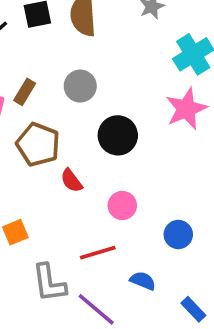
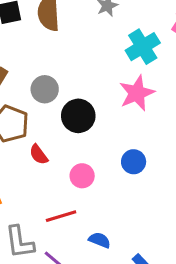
gray circle: (80, 86) -> (45, 89), moved
blue circle: (178, 234) -> (134, 162), moved

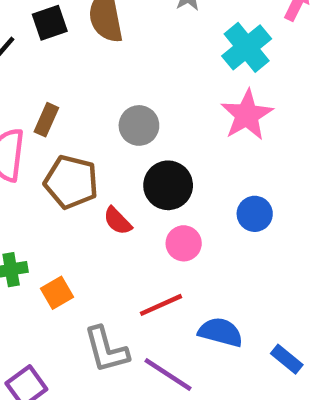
gray circle: (45, 89) -> (139, 125), moved
black circle: (78, 116) -> (168, 185), moved
blue semicircle: (100, 240) -> (221, 332), size x1.4

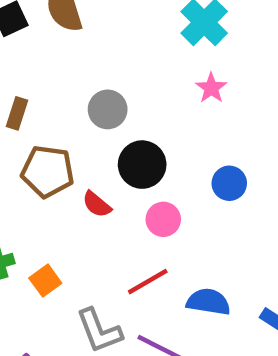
pink star: (247, 115) -> (211, 88), size x0.6

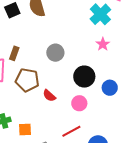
black circle: (142, 165) -> (84, 77), moved
orange square: (45, 281) -> (25, 130), turned 32

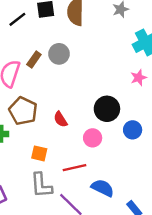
gray circle: (55, 53) -> (59, 54), moved
brown pentagon: (27, 80) -> (23, 111), moved
orange square: (25, 130) -> (39, 153), moved

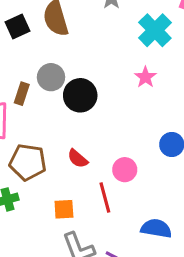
pink star: (139, 78) -> (145, 77), moved
black circle: (107, 109) -> (80, 95), moved
red line: (74, 168) -> (105, 197), moved, turned -75

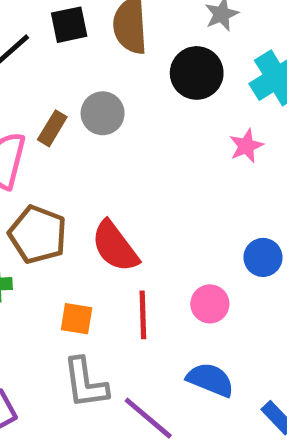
black circle: (80, 95) -> (197, 73), moved
red semicircle: (78, 159) -> (115, 246), size x1.6
pink circle: (125, 170) -> (210, 304), moved

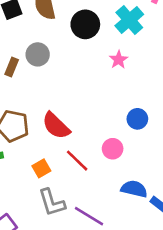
red line: (143, 315) -> (77, 161), turned -35
orange square: (77, 319) -> (41, 168), turned -30
blue semicircle: (210, 380) -> (134, 189), moved

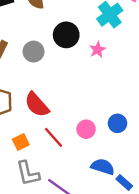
black circle: (85, 24) -> (66, 35), moved
gray circle: (38, 54) -> (34, 52), moved
blue circle: (137, 119) -> (117, 123), moved

